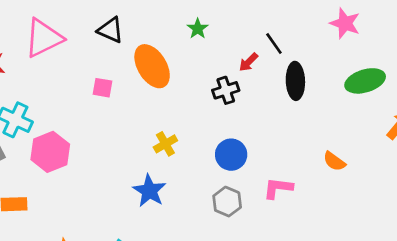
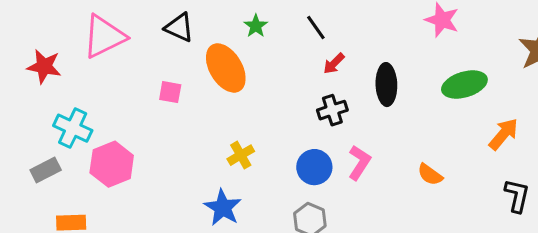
green star: (198, 29) -> (256, 26), moved
black line: (274, 43) -> (316, 27), moved
black cross: (226, 90) -> (332, 110), moved
pink L-shape: (278, 188) -> (359, 163), moved, turned 116

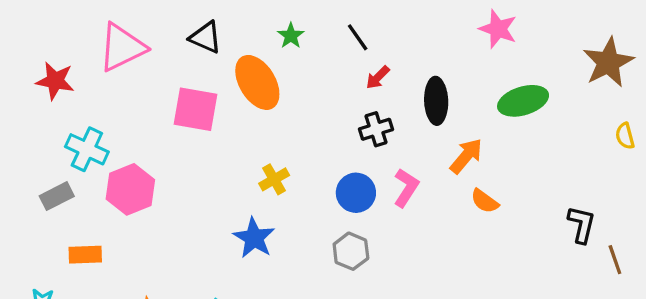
pink square: (170, 92) -> (196, 109), size x1.8
orange arrow: (504, 134) -> (466, 156), moved

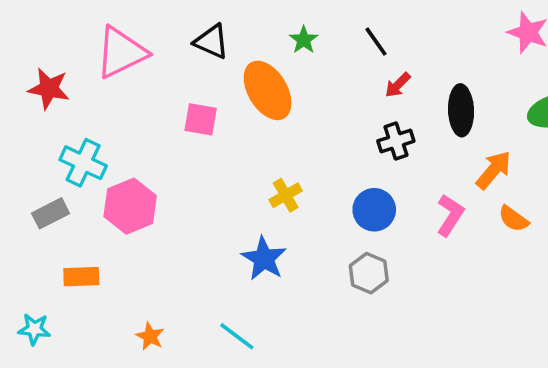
pink square: (196, 109) -> (201, 119), size x0.7
pink L-shape: (406, 188) -> (450, 215), moved

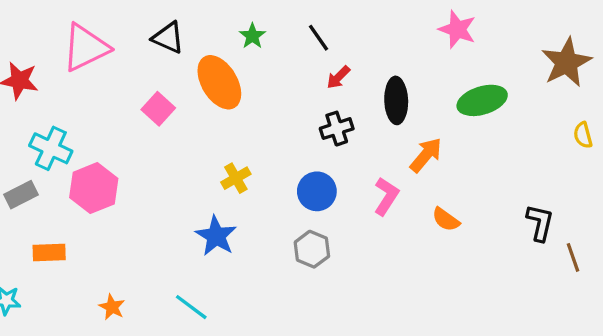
pink square: (201, 119) -> (158, 109), turned 32
orange semicircle: (513, 219) -> (446, 219), moved

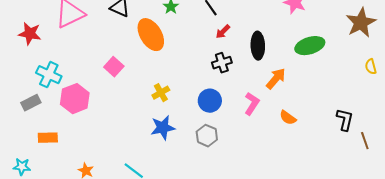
pink square: (158, 109) -> (114, 67), moved
blue star: (216, 236) -> (163, 128), moved, turned 30

